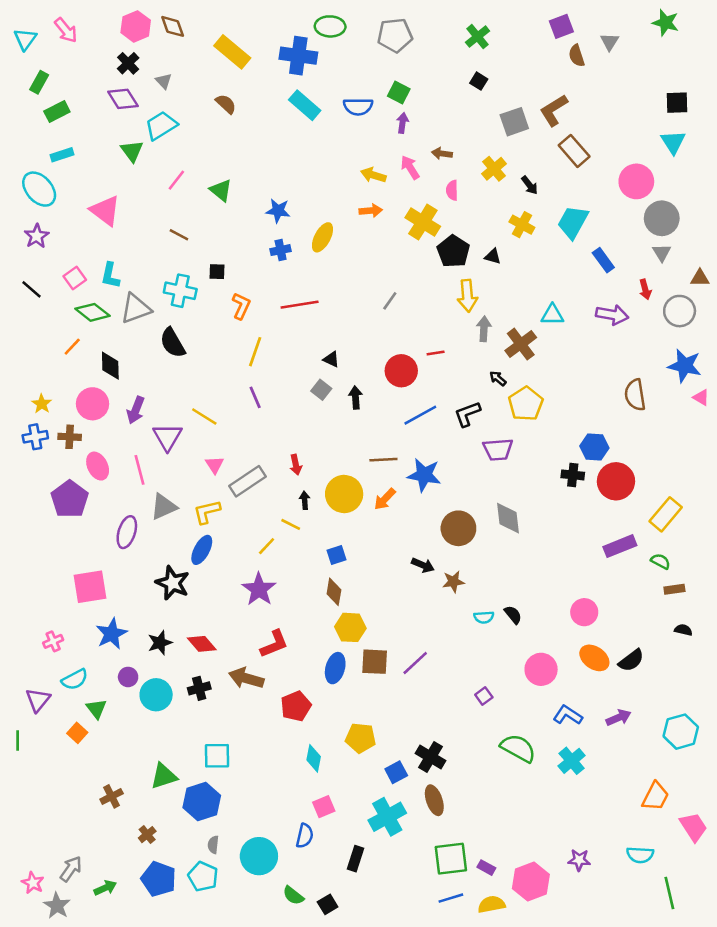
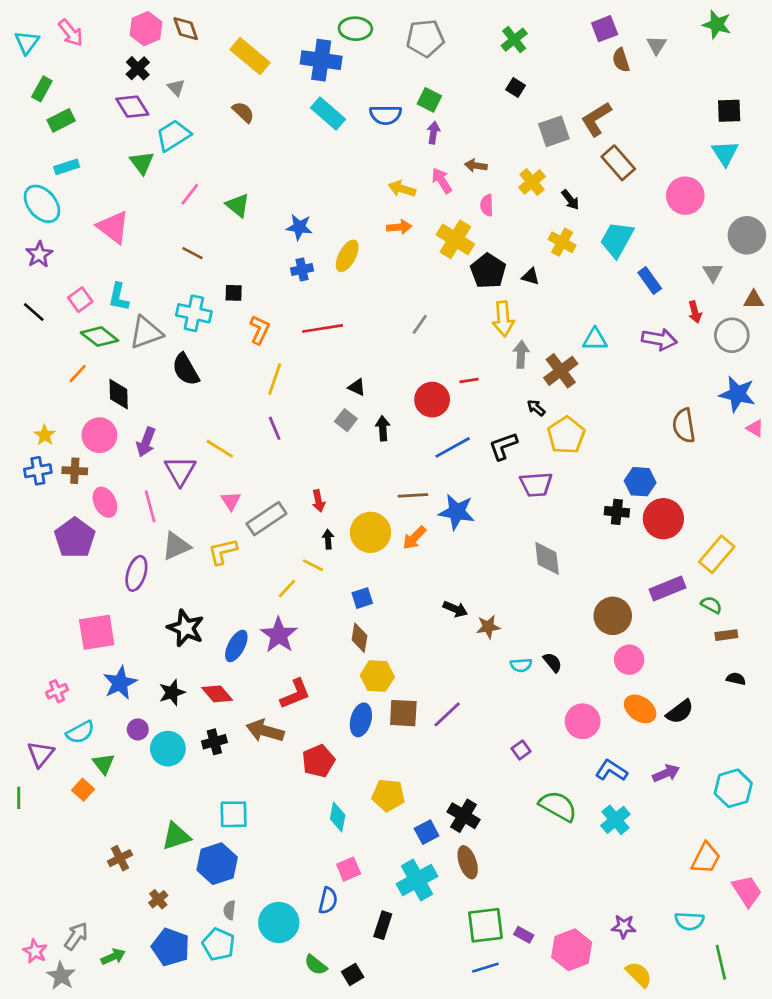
gray circle: (662, 218) -> (747, 235), moved
brown circle: (458, 528) -> (613, 616), moved
blue ellipse: (202, 550) -> (236, 646), moved
yellow semicircle: (491, 904) -> (639, 974), moved, turned 56

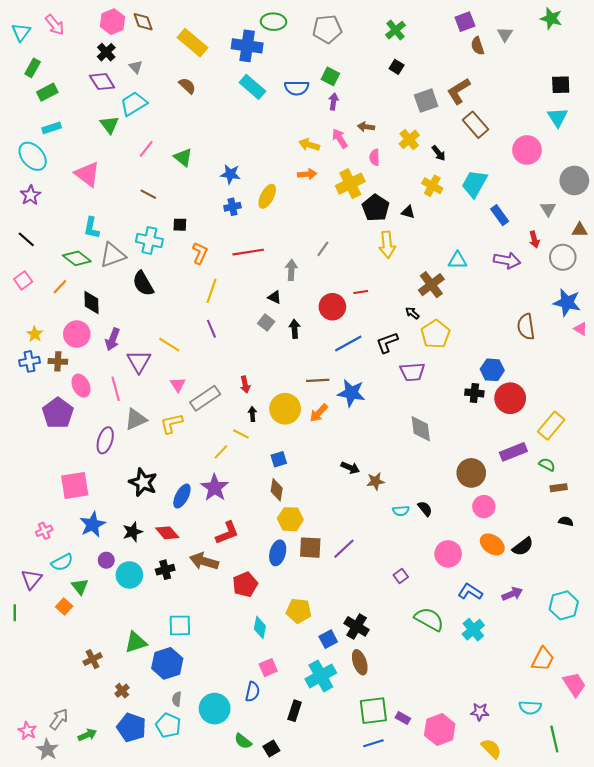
yellow cross: (455, 239) -> (350, 184), turned 32
pink square: (80, 300) -> (23, 280), moved
gray arrow: (521, 354) -> (291, 270), moved

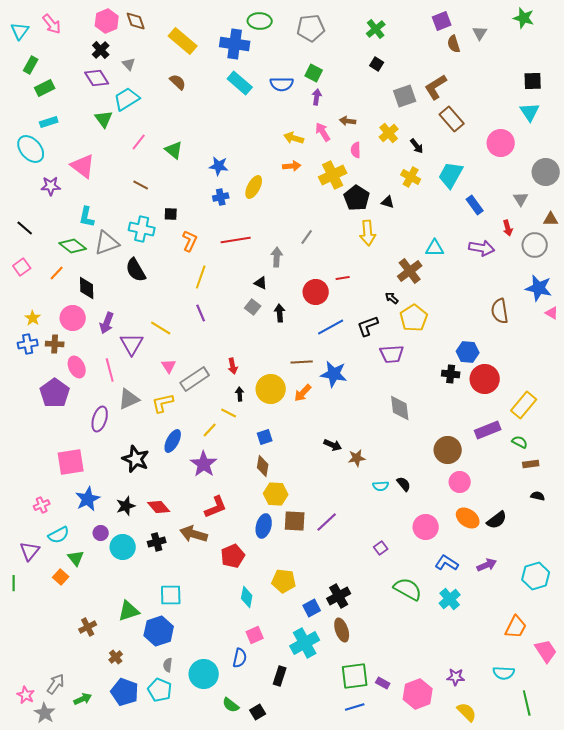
purple star: (31, 195) -> (51, 186), moved, turned 30
blue ellipse: (182, 496) -> (173, 441), moved
black cross: (357, 626) -> (339, 596), turned 30

